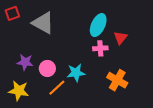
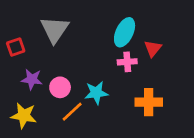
red square: (12, 13) -> (16, 47), moved
gray triangle: (43, 23) -> (55, 30), turned 35
orange cross: (117, 80) -> (149, 102), turned -30

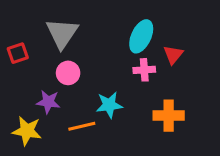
purple star: (32, 79) -> (48, 102), moved
pink circle: (60, 87) -> (68, 73), moved
orange line: (72, 112) -> (82, 126), turned 30

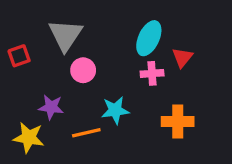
pink circle: (68, 73) -> (83, 70), moved

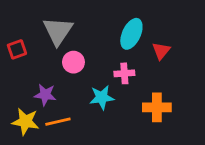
pink cross: (152, 73) -> (124, 73), moved
orange line: (86, 133) -> (58, 122), moved

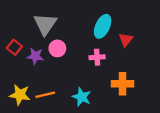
red square: (17, 49) -> (14, 47), moved, turned -32
purple star: (45, 95) -> (35, 56), moved
cyan star: (102, 97) -> (82, 97), moved, turned 30

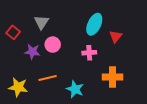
gray triangle: (45, 24) -> (42, 22), size x0.7
red square: (14, 47) -> (13, 32), moved
orange line: (45, 95) -> (48, 78), moved

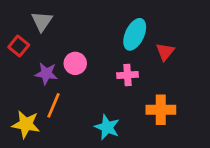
gray triangle: (42, 22) -> (42, 21), moved
orange line: (48, 78) -> (53, 105), moved, turned -54

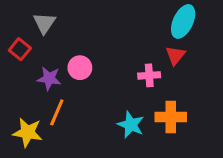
cyan ellipse: (135, 34) -> (183, 21), moved
pink cross: (127, 75) -> (149, 75), moved
cyan star: (107, 127) -> (131, 125), moved

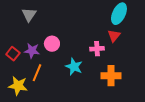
red square: (20, 49) -> (13, 54), moved
cyan star: (131, 125) -> (74, 67), moved

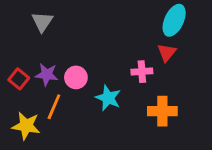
pink circle: (52, 44) -> (76, 77), moved

